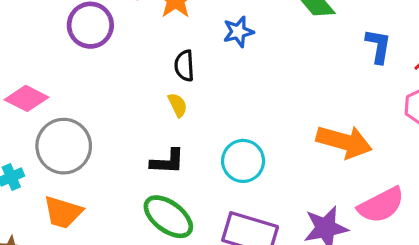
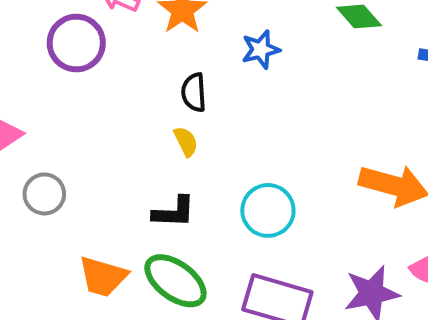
gray circle: (64, 146) -> (44, 194), size x0.6
orange trapezoid: (63, 212) -> (103, 277), moved

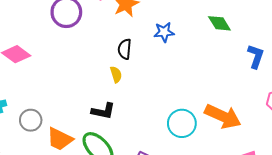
gray circle: (44, 194) -> (31, 120), moved
cyan circle: (268, 210) -> (182, 123), moved

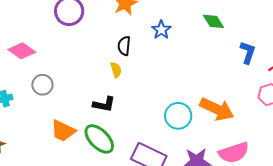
blue star: (164, 32) -> (161, 30), turned -30
gray circle: (31, 120) -> (42, 85), moved

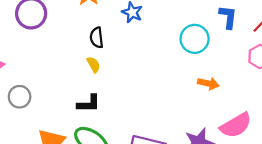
orange arrow: (217, 109) -> (208, 83), size x0.6
cyan circle: (178, 116) -> (195, 39), moved

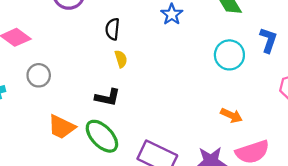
black semicircle: (97, 38) -> (112, 29), moved
orange arrow: (208, 83) -> (231, 115), moved

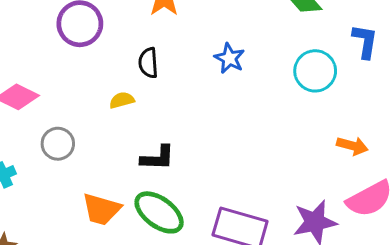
blue star: (172, 14) -> (229, 58), moved
yellow semicircle: (121, 59) -> (122, 100), moved, turned -78
orange arrow: (231, 115) -> (352, 146), moved

